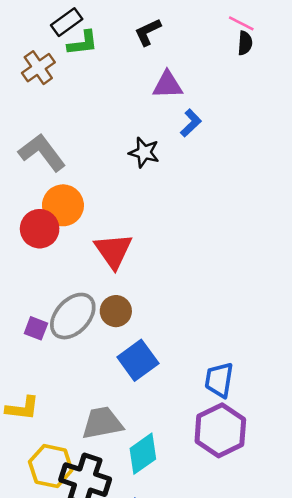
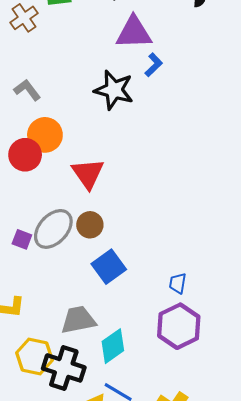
purple triangle: (167, 85) -> (134, 32), size x1.4
gray L-shape: (42, 152) -> (27, 90), size x0.7
black star: (144, 152) -> (114, 90), size x1.5
blue trapezoid: (219, 380) -> (178, 283), size x0.7

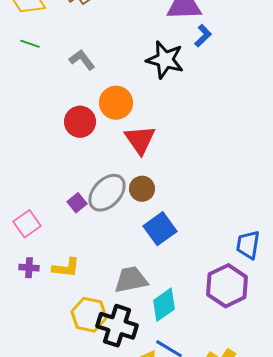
orange circle: (45, 135) -> (116, 103), moved
purple square: (22, 239) -> (77, 203), turned 30
blue trapezoid: (178, 283) -> (248, 245), moved, size x1.4

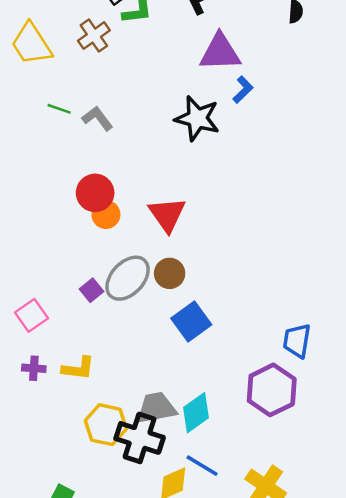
green line: (30, 44) -> (59, 109), moved
orange circle: (116, 103) -> (106, 215), moved, size x0.7
gray trapezoid: (131, 280) -> (156, 408), moved

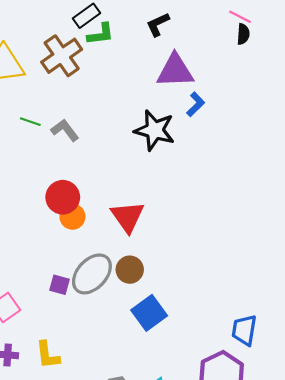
brown cross: (94, 36) -> (62, 56), size x1.4
purple square: (92, 290) -> (60, 285), turned -36
yellow L-shape: (78, 368) -> (48, 355), turned 76

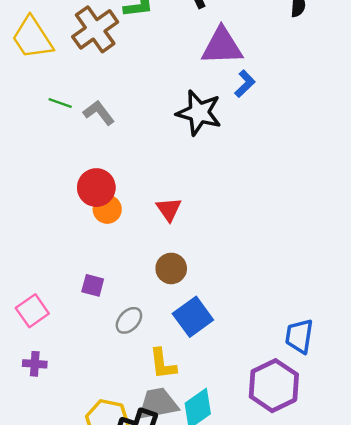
red triangle: (128, 217) -> (169, 209), size x0.7
gray ellipse: (92, 274) -> (129, 320), moved, size x0.6
yellow L-shape: (48, 355) -> (163, 364), moved

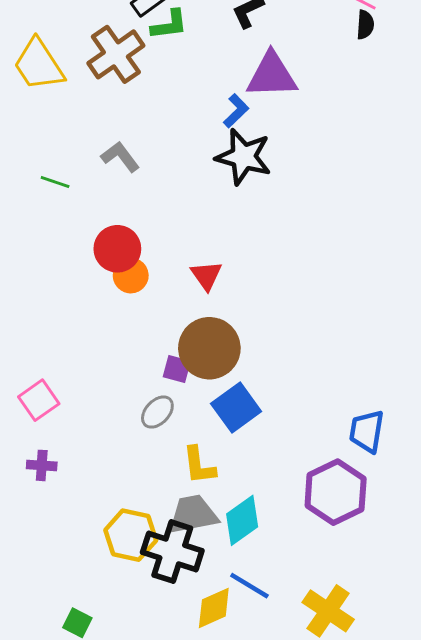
blue L-shape: (245, 84) -> (236, 111), moved
green line: (60, 103) -> (55, 182), moved
brown circle: (171, 268) -> (209, 348), size x1.6
purple square: (93, 285) -> (177, 369), moved

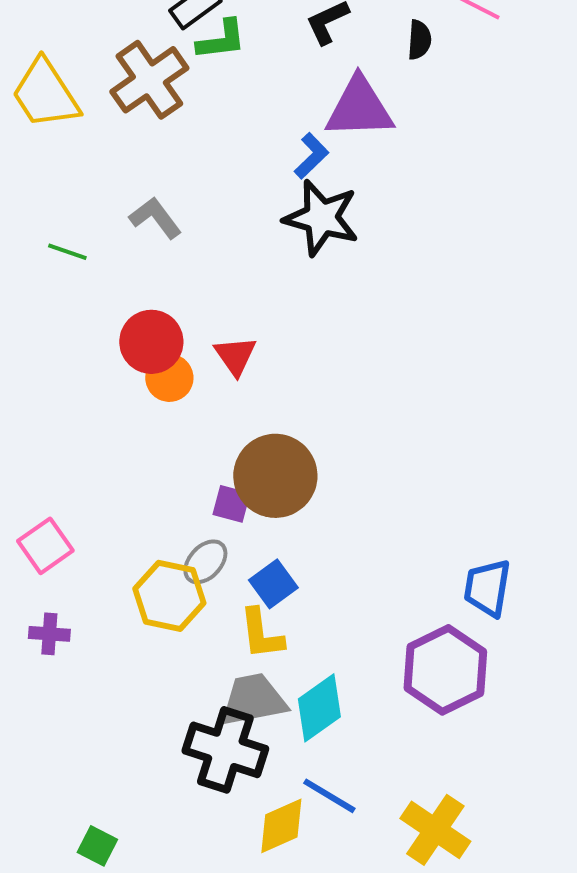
black semicircle: (365, 25) -> (419, 40), moved
red triangle: (206, 275) -> (235, 356), moved
blue square: (236, 408) -> (273, 584), moved, size x0.7
yellow hexagon: (131, 535) -> (169, 596), moved

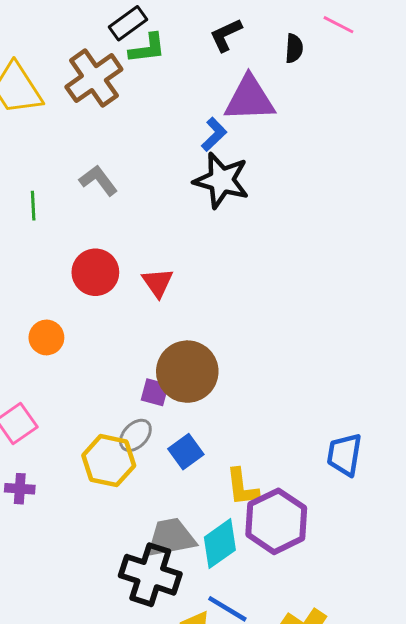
green line: (67, 252) -> (33, 206), turned 68
orange circle: (169, 378) -> (46, 337), moved
yellow L-shape: (261, 634) -> (242, 487), moved
purple hexagon: (445, 670) -> (276, 521), moved

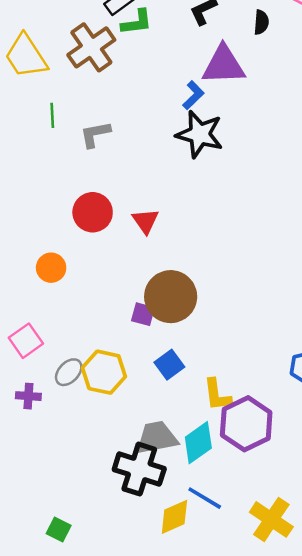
gray L-shape: (98, 180) -> (95, 134), turned -64
green line: (33, 206) -> (52, 115), moved
gray ellipse: (135, 435) -> (69, 372), moved

